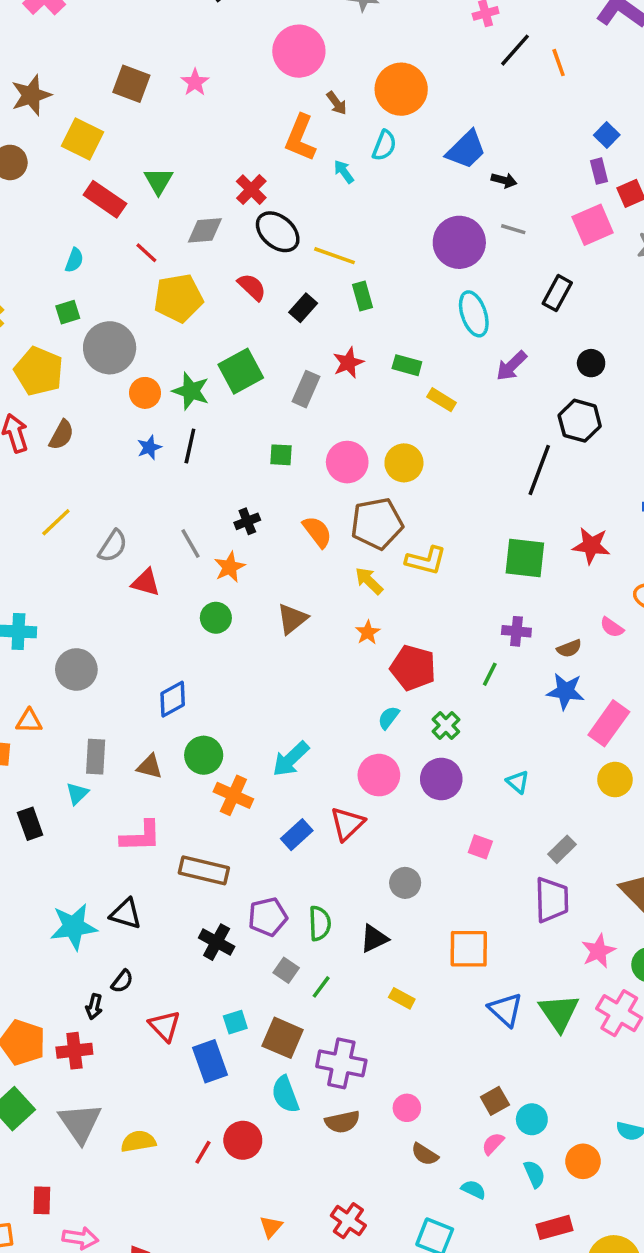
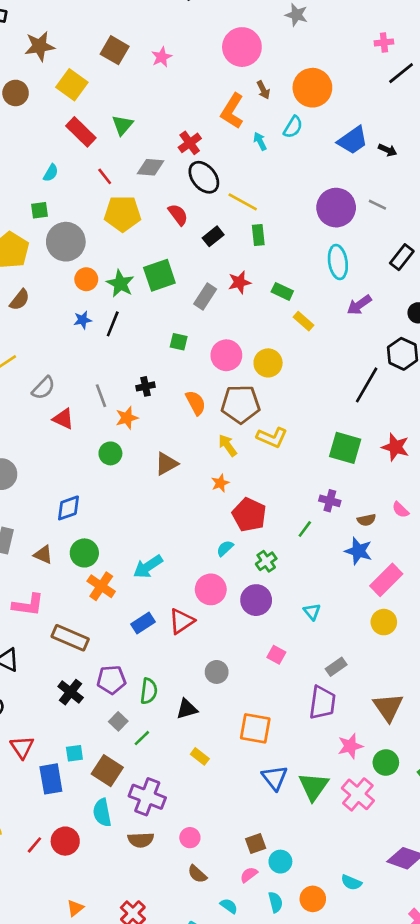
black arrow: (504, 180) -> (388, 150), moved

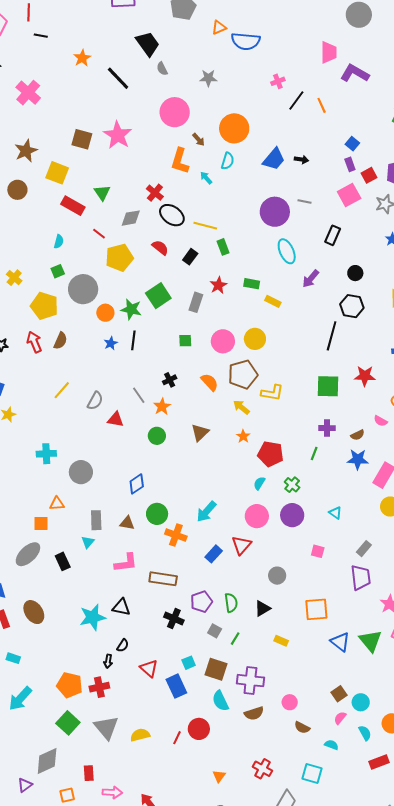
pink star: (162, 57) -> (118, 135), size x1.8

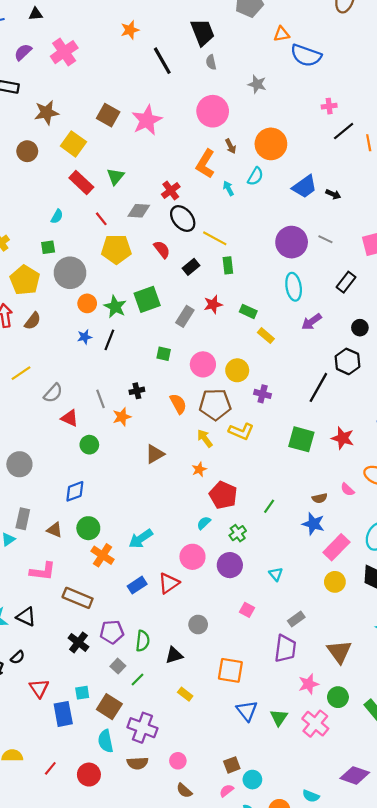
purple cross: (327, 428) -> (263, 394), moved
green circle: (157, 436) -> (89, 445), moved
green triangle: (370, 641) -> (279, 718), size x0.7
red circle: (199, 729) -> (89, 775), moved

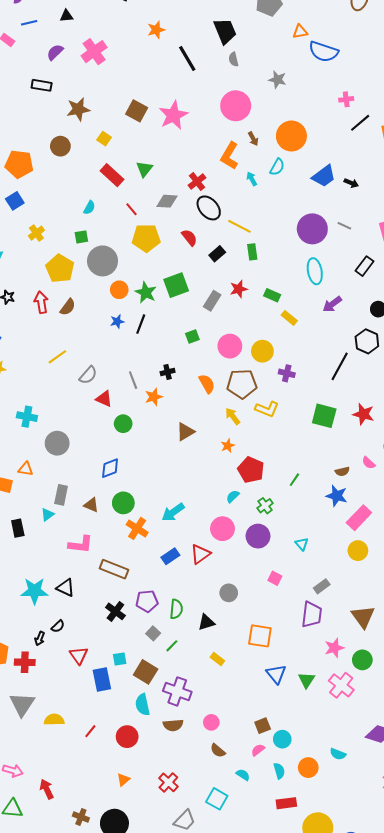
yellow square: (73, 144) -> (104, 139), size x0.6
green square: (164, 354) -> (192, 337), turned -32

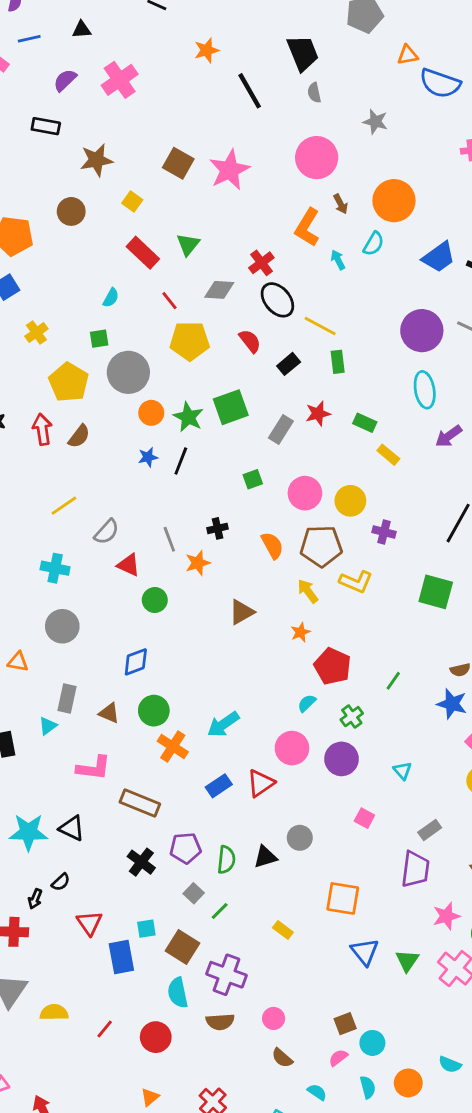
cyan cross: (27, 417) -> (55, 568), moved
black triangle: (206, 622) -> (265, 857), moved

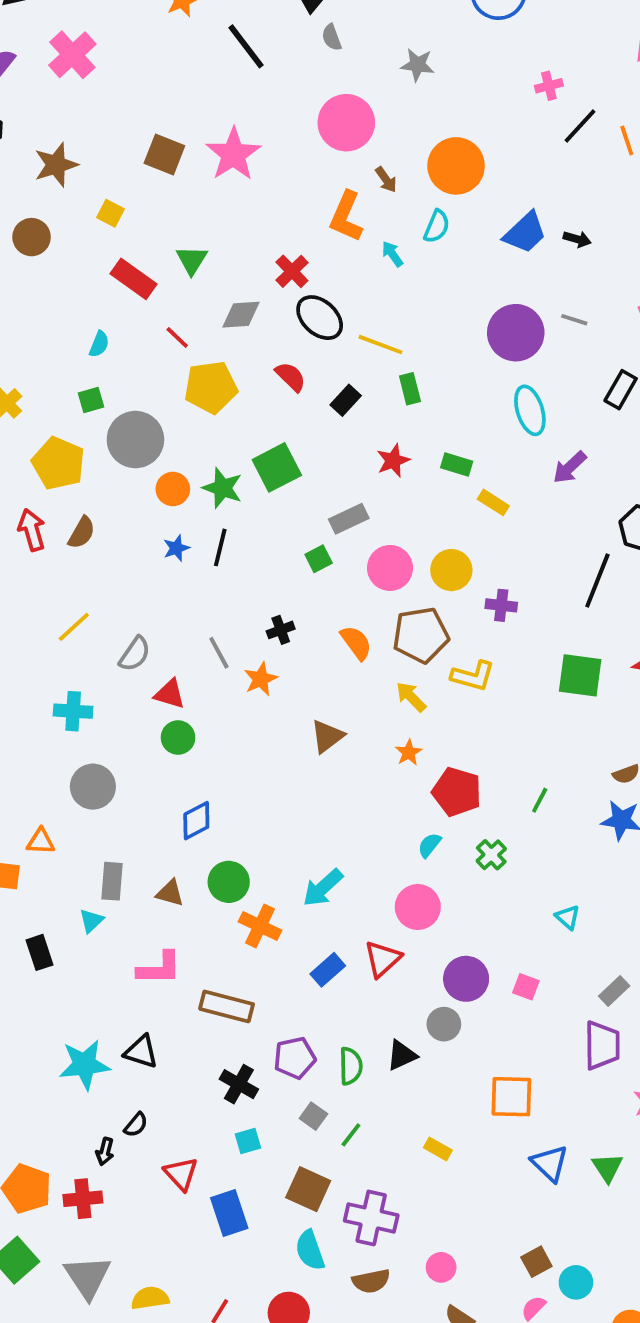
gray rectangle: (281, 430) -> (349, 519), moved, turned 40
green circle: (155, 600) -> (178, 738), moved
purple circle: (341, 759) -> (466, 979), moved
cyan square: (146, 929) -> (248, 1141), moved

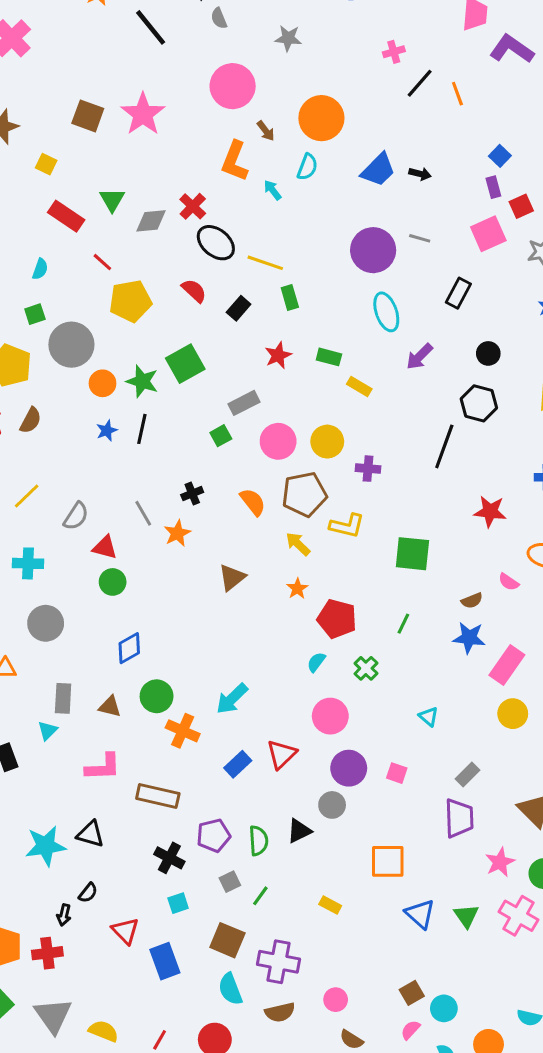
gray diamond: (241, 315) -> (151, 221), moved
green square: (580, 675) -> (412, 554), moved
pink circle: (418, 907) -> (330, 716), moved
gray square: (313, 1116) -> (230, 882), turned 30
yellow semicircle: (150, 1298) -> (104, 1031), turned 32

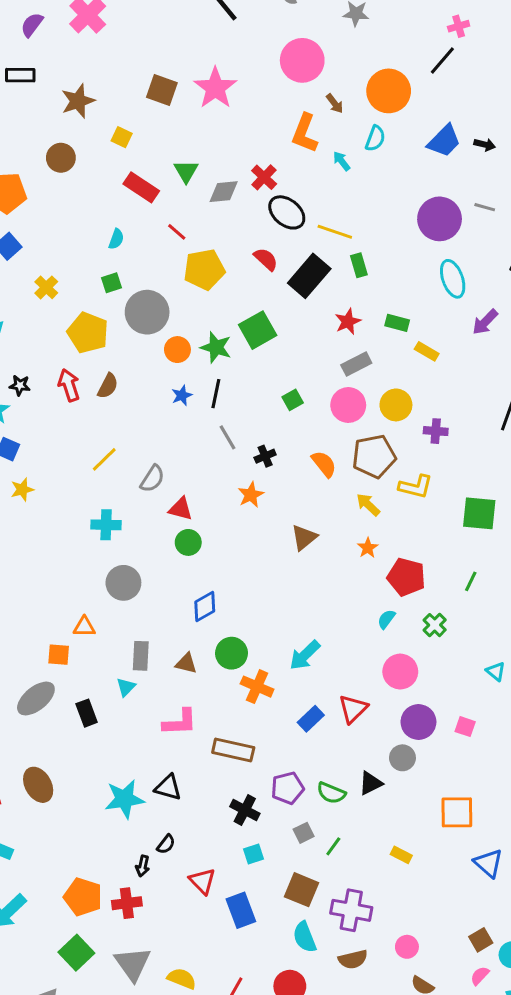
black line: (420, 83) -> (442, 61), moved
black rectangle: (239, 308) -> (309, 276), size x1.8
gray rectangle: (244, 403) -> (356, 364), moved
gray line: (143, 513) -> (227, 437), moved
green semicircle: (258, 841) -> (331, 793), turned 116

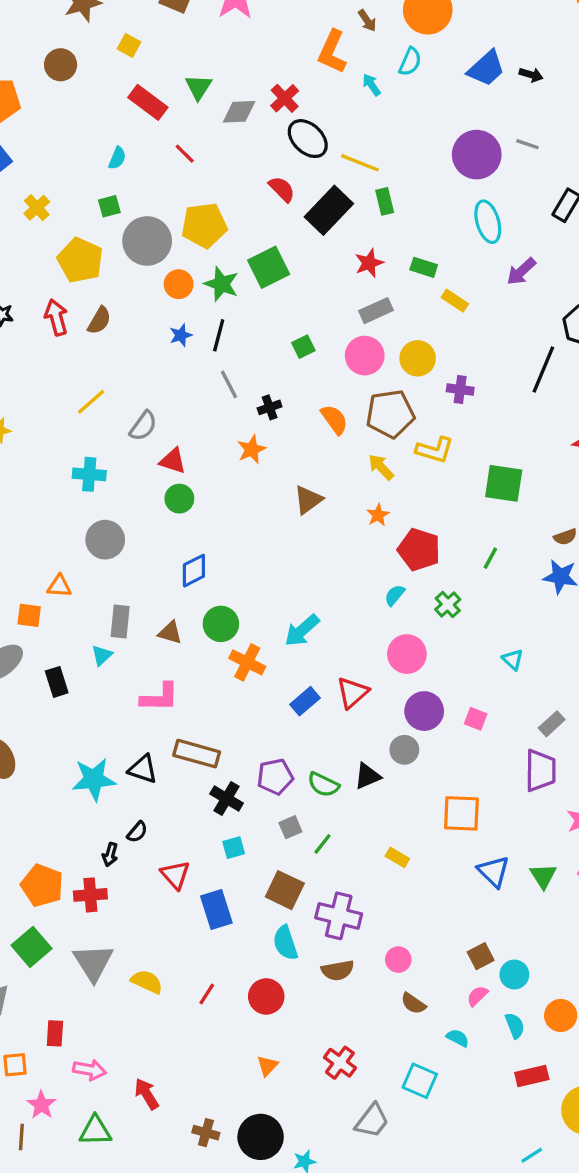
yellow pentagon: (204, 269) -> (204, 225), moved
brown rectangle: (233, 750) -> (197, 754), moved

